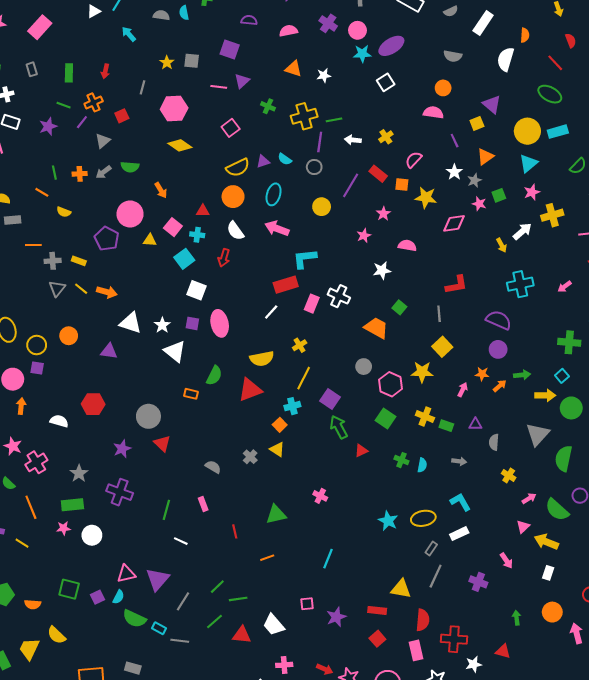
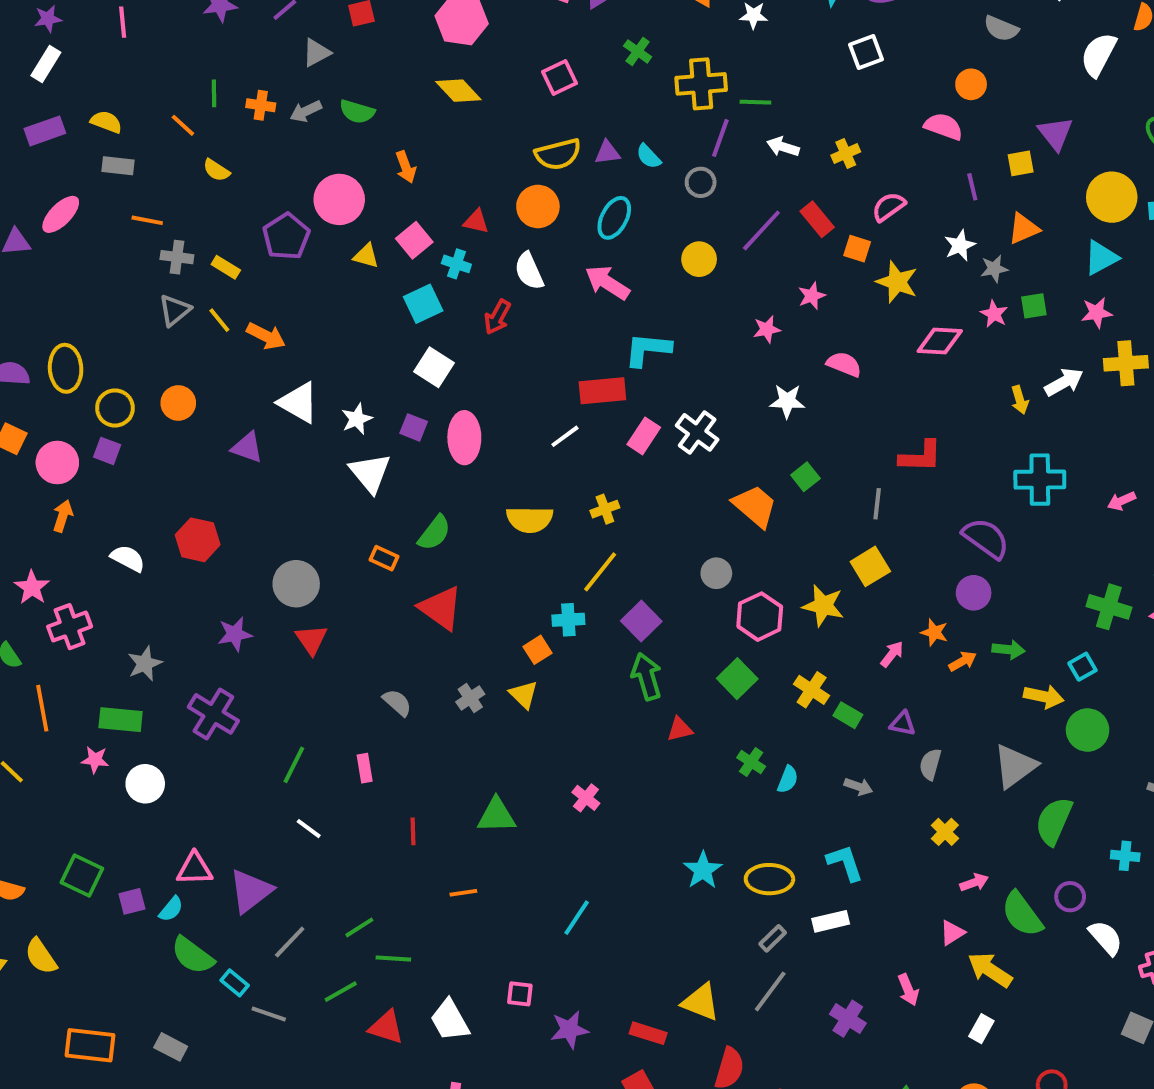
red triangle: (250, 390) -> (441, 608), moved, turned 45

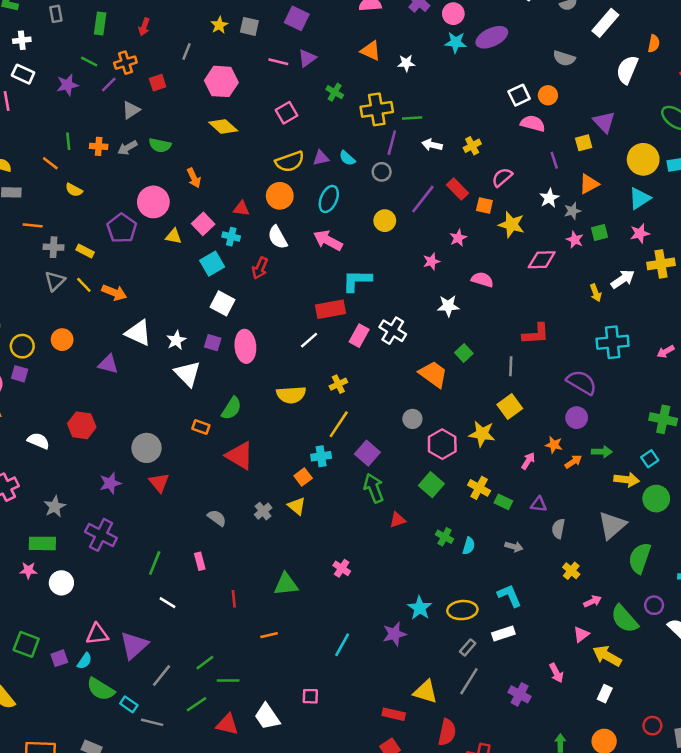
white square: (866, 52) -> (519, 95), moved
purple star: (569, 1030) -> (394, 634), moved

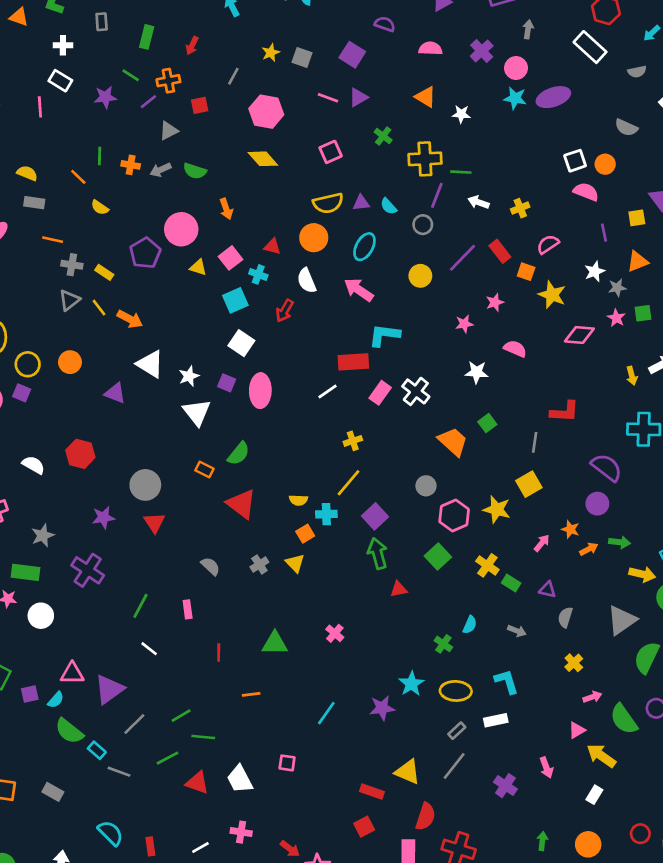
yellow semicircle: (291, 395) -> (298, 500), moved, size x0.6
green cross: (445, 537) -> (443, 644), moved

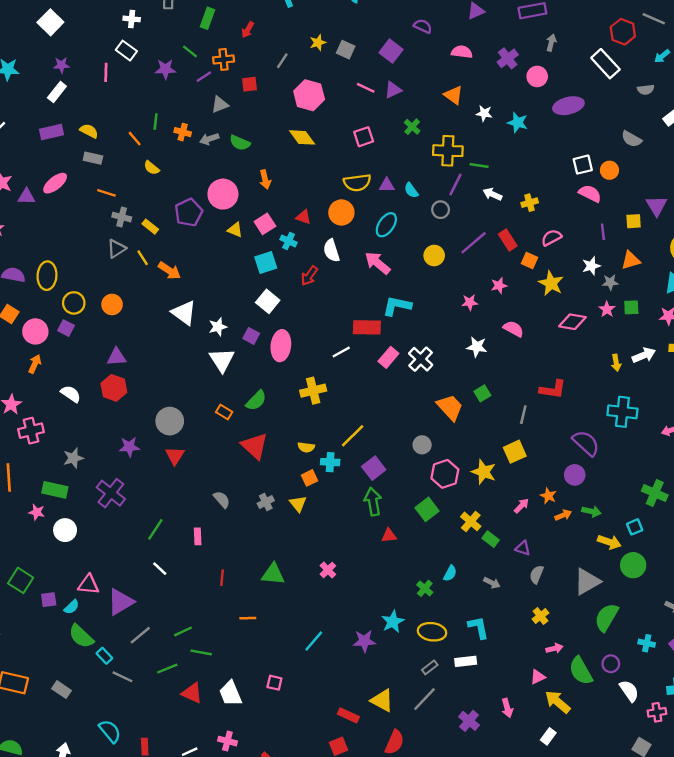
cyan star: (515, 98) -> (518, 123), moved
purple triangle: (115, 393) -> (117, 357), moved, turned -30
yellow cross: (353, 441) -> (313, 391), moved, size x1.5

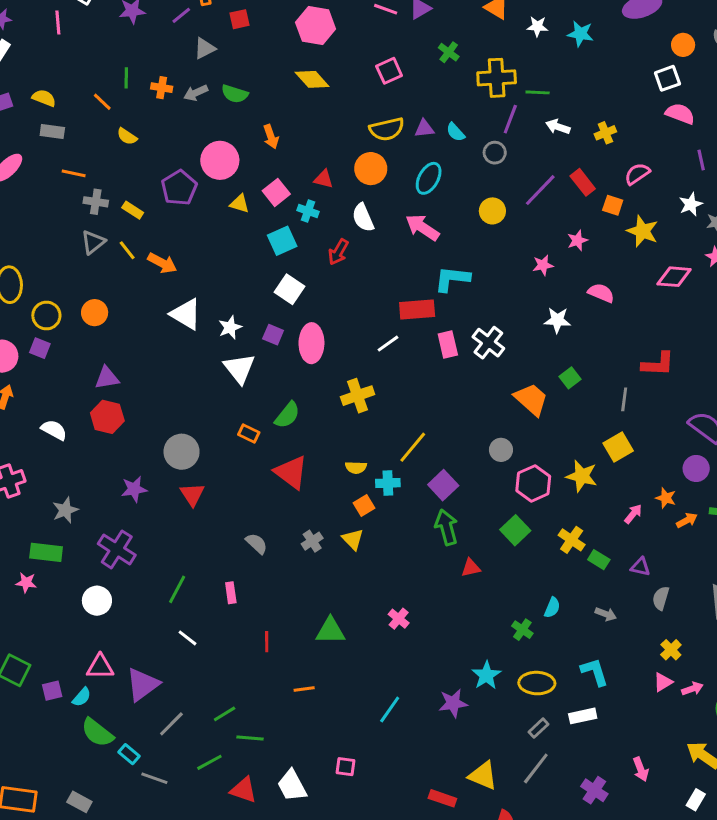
orange circle: (609, 170) -> (683, 45), moved
pink rectangle: (388, 357) -> (448, 344), turned -48
white circle: (65, 530) -> (97, 601), moved
pink triangle: (538, 677) -> (663, 682), moved

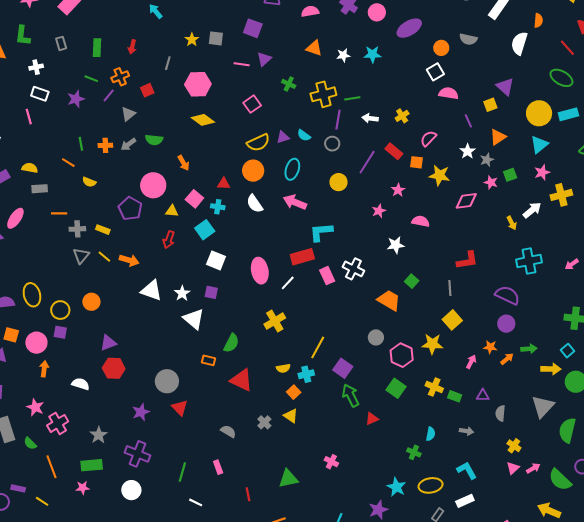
red arrow: (338, 252) -> (169, 240), moved
pink ellipse: (311, 343) -> (260, 271), moved

